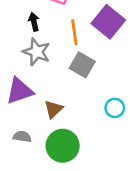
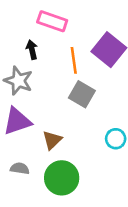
gray star: (37, 52) -> (18, 81), moved

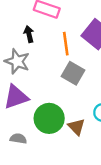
brown triangle: (52, 140) -> (76, 127), moved, turned -30
green circle: (62, 178) -> (49, 118), moved

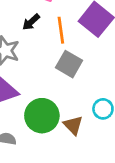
black arrow: (29, 34) -> (31, 22), moved, turned -119

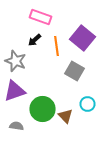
gray square: (69, 64) -> (74, 71), moved

